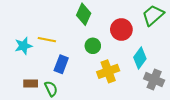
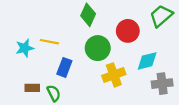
green circle: (93, 46) -> (98, 48), size x1.5
cyan diamond: (140, 58) -> (147, 61), turned 40
gray cross: (154, 79) -> (162, 84), turned -30

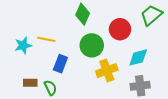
gray cross: (162, 84) -> (140, 86), moved

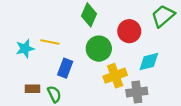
gray cross: (140, 86) -> (137, 92), moved

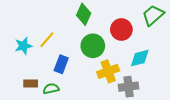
yellow line: (50, 42) -> (47, 40), turned -60
green semicircle: (54, 94) -> (51, 89), turned -77

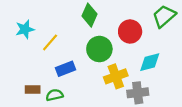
cyan star: (23, 46) -> (25, 29), moved
blue rectangle: (61, 64) -> (65, 69), turned 48

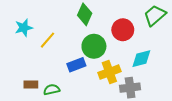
blue rectangle: (65, 69) -> (76, 65), moved

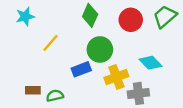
cyan star: (24, 28) -> (25, 17), moved
red circle: (123, 30) -> (131, 20), moved
cyan diamond: (141, 59) -> (151, 63), turned 60

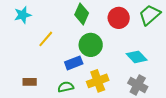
yellow cross: (116, 77) -> (98, 81), moved
gray cross: (138, 93) -> (138, 85), moved, turned 36
green semicircle: (55, 96) -> (66, 87), moved

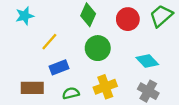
blue rectangle: (74, 63) -> (59, 67), moved
brown rectangle: (30, 82) -> (32, 88), size x1.5

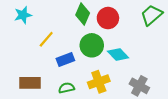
red circle: (128, 19) -> (108, 18), moved
cyan diamond: (147, 61) -> (118, 54), moved
blue rectangle: (59, 67) -> (65, 60), moved

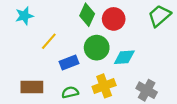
cyan diamond: (118, 54) -> (124, 57), turned -50

